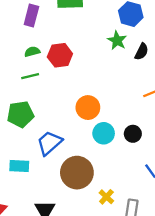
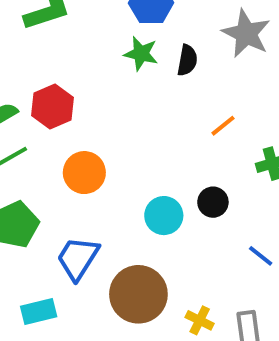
orange circle: (88, 108) -> (84, 173), moved

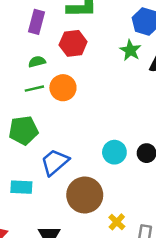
red hexagon: (53, 107) -> (73, 43), moved
orange circle: (84, 173) -> (63, 88), moved

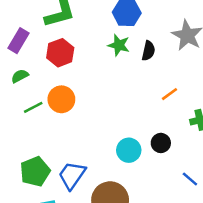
purple rectangle: (37, 22) -> (19, 41), turned 30
green semicircle: (37, 62) -> (20, 76), moved
green pentagon: (23, 130) -> (35, 172), moved

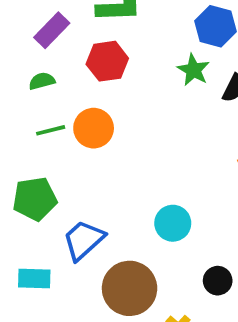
black circle: (161, 143) -> (218, 281), moved
green pentagon: (35, 172) -> (35, 199), moved

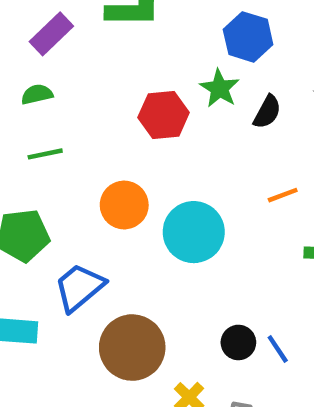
red hexagon: (107, 61) -> (164, 115), moved
orange circle: (94, 128) -> (124, 205), moved
cyan circle: (173, 223) -> (194, 232), moved, size x1.4

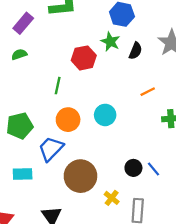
green line: (45, 154) -> (58, 86), moved, turned -60
orange circle: (124, 205) -> (68, 120), moved
cyan circle: (194, 232) -> (105, 115), size x0.7

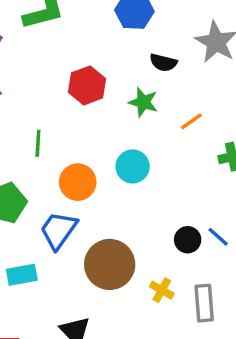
green star: (110, 42) -> (143, 102), moved
black semicircle: (135, 51) -> (163, 63), turned 90
green line: (58, 86) -> (38, 143), moved

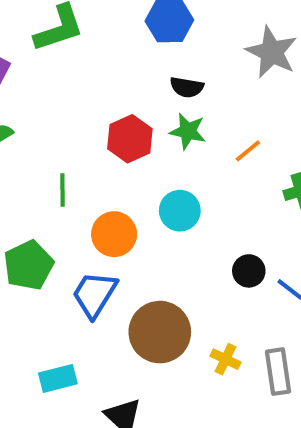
black semicircle: (163, 63) -> (187, 87), moved
red hexagon: (87, 85) -> (130, 139), moved
black circle: (188, 240) -> (249, 271), moved
cyan rectangle: (22, 275) -> (58, 378), moved

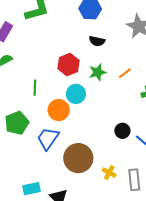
green star: (188, 131) -> (98, 72), moved, turned -30
cyan circle: (180, 211) -> (76, 94), moved
cyan rectangle: (58, 378) -> (31, 189), moved

